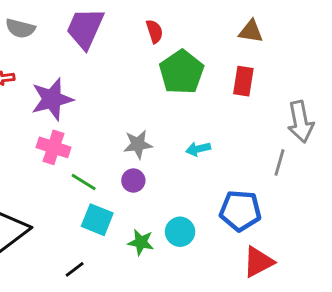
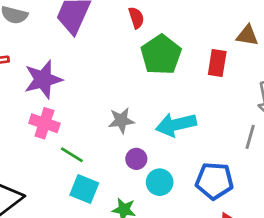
brown triangle: (251, 31) -> (247, 36), moved
cyan arrow: (198, 149) -> (176, 125), size x1.8
purple circle: (133, 181) -> (136, 159), moved
cyan circle: (180, 232) -> (160, 182), moved

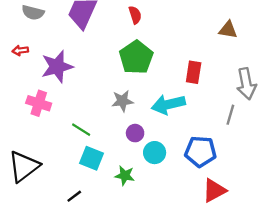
green pentagon: (161, 55) -> (136, 57), moved
red rectangle: (217, 63) -> (194, 72), moved
pink cross: (44, 123) -> (39, 103), moved

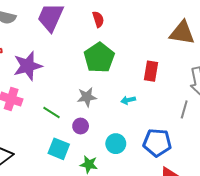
brown triangle: (228, 30) -> (182, 33), size x1.5
cyan arrow: (168, 104) -> (128, 100), size x0.5
green line: (81, 130) -> (52, 113), moved
purple circle: (135, 133) -> (81, 126), moved

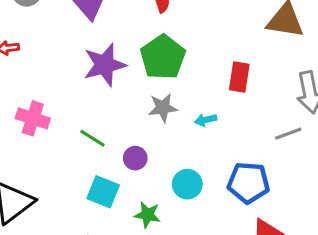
purple star: (28, 66) -> (105, 65), moved
gray star: (87, 97) -> (163, 108), moved
gray line: (184, 109) -> (288, 134), turned 54

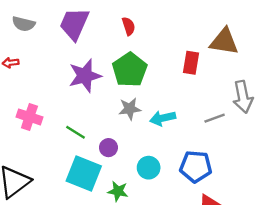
red rectangle: (239, 77) -> (191, 63), moved
cyan arrow: (206, 120) -> (163, 118), size x1.5
gray line: (288, 134) -> (215, 118), moved
cyan square: (103, 192) -> (84, 174), size x1.4

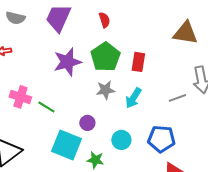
red rectangle: (191, 63) -> (138, 62), moved
cyan arrow: (163, 118) -> (133, 98), turned -45
green line: (75, 132) -> (46, 107), moved

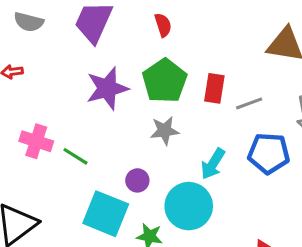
cyan arrow: (133, 98) -> (213, 164), moved
gray line: (177, 98) -> (249, 103), moved
blue pentagon: (161, 139) -> (269, 153), moved
cyan circle: (121, 140) -> (189, 206), size x1.6

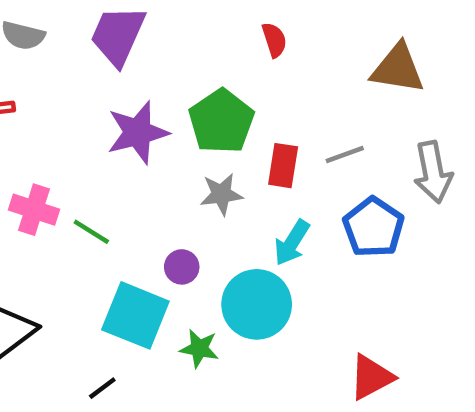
red semicircle: (163, 25) -> (274, 40), moved
red rectangle: (214, 88) -> (283, 166), moved
blue pentagon: (269, 153) -> (373, 227), turned 30

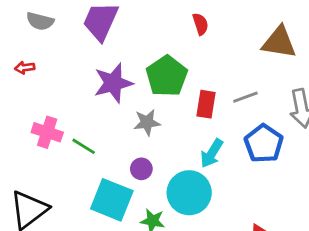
gray star: (221, 194) -> (147, 122), moved

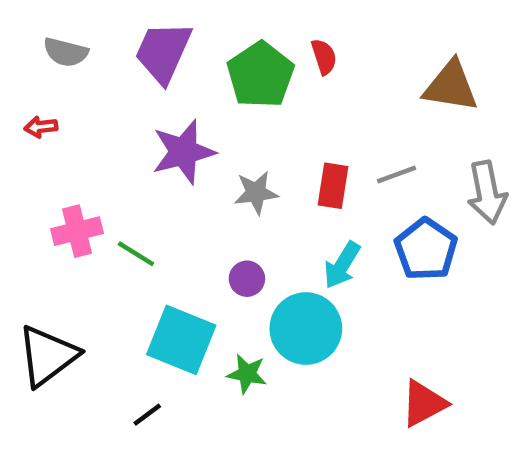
green pentagon: (167, 76) -> (261, 75), moved
gray star: (147, 122) -> (256, 193), moved
pink cross: (47, 132) -> (77, 231), turned -32
purple circle: (141, 169) -> (247, 279), moved

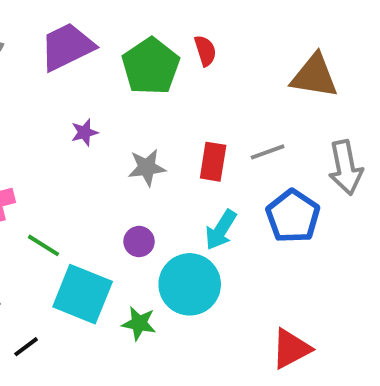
purple trapezoid: (163, 52) -> (67, 47), turned 40
purple star: (184, 152) -> (84, 132), size x0.5
green line: (136, 254) -> (44, 245), moved
black line: (147, 415) -> (26, 347), moved

